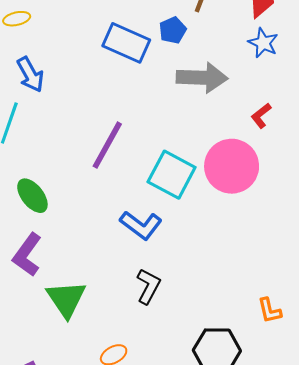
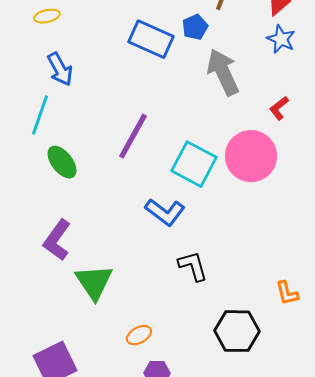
gray arrow: (202, 78) -> (223, 72), turned -117
green ellipse: (32, 196) -> (62, 162), moved
black L-shape: (148, 286) -> (193, 266), moved, turned -44

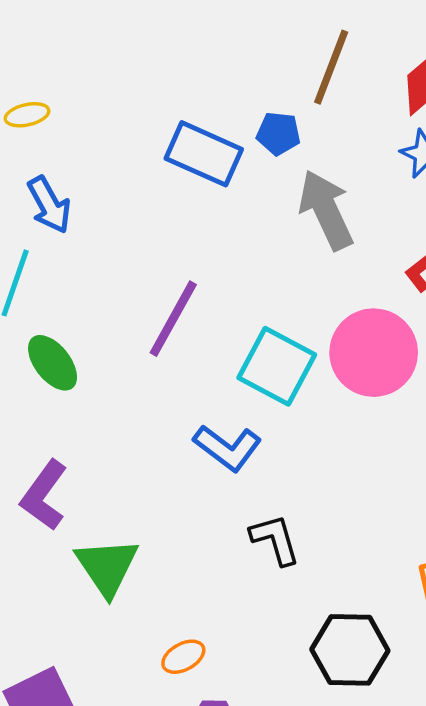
blue pentagon: (195, 27) -> (278, 133), turned 30

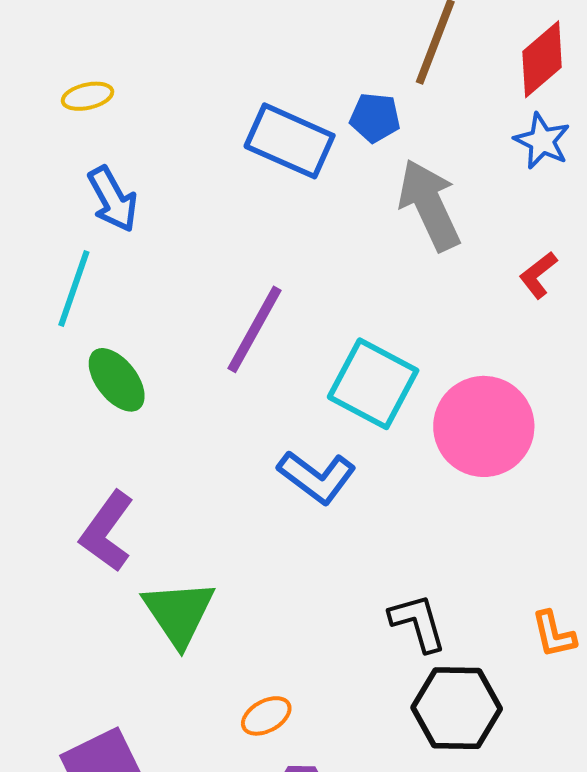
pink circle: (374, 353) -> (484, 426), moved
black L-shape: (275, 539) -> (418, 623), moved

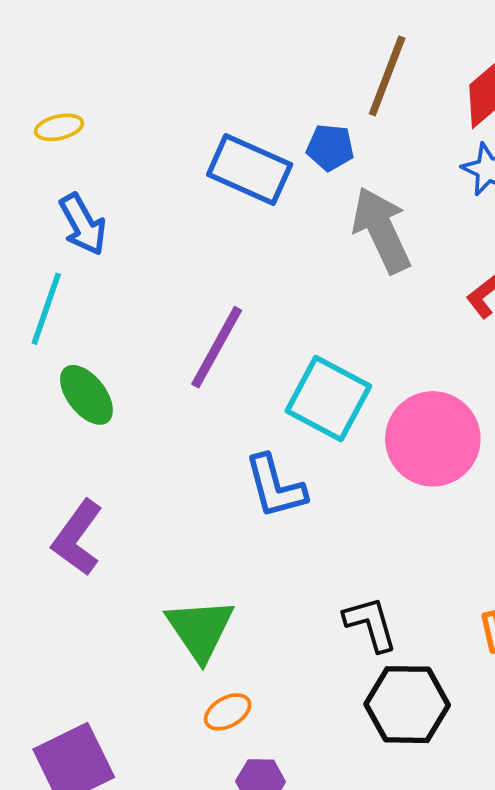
blue L-shape: (317, 477) -> (275, 486), turned 38
green triangle: (179, 613) -> (200, 629), moved

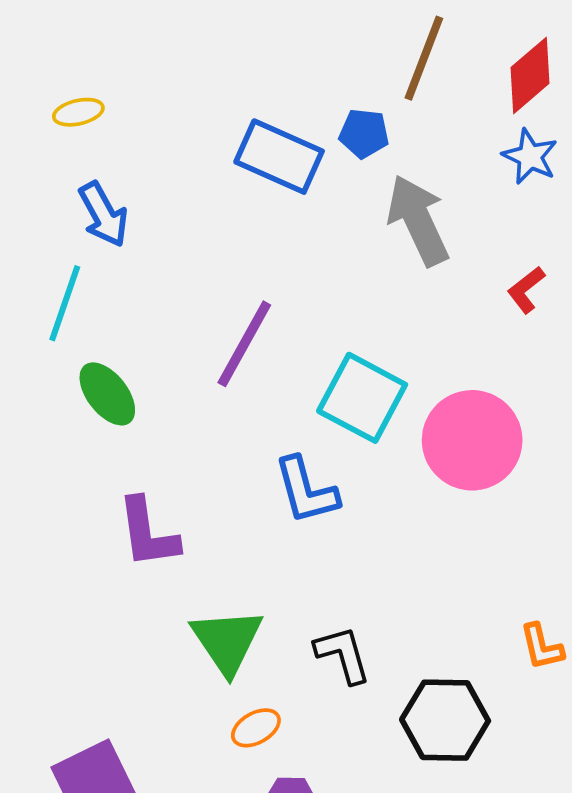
purple L-shape: (77, 538) -> (148, 533), moved, turned -44
black L-shape: (371, 624) -> (343, 655), moved

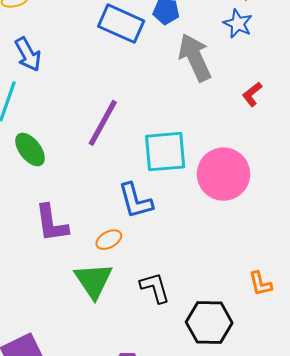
blue star: (530, 157) -> (238, 24), moved
cyan square: (362, 398) -> (165, 152), turned -33
orange ellipse: (256, 728) -> (109, 240), moved

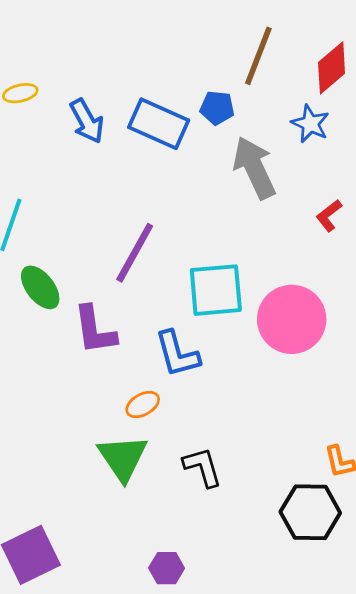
blue arrow: (28, 54) -> (87, 121), moved
purple L-shape: (52, 223) -> (95, 330), moved
black hexagon: (209, 323) -> (310, 512), moved

